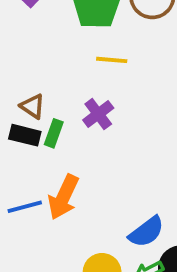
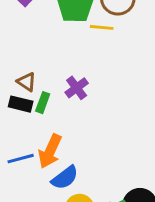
yellow line: (112, 60) -> (102, 27), moved
blue semicircle: (146, 232) -> (65, 178), moved

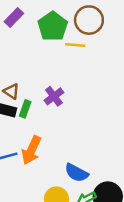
blue semicircle: (65, 178) -> (76, 173), moved, turned 65

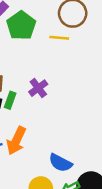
green pentagon: (53, 26) -> (21, 26), moved

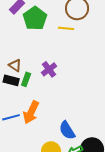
blue semicircle: (60, 163) -> (67, 130), turned 30

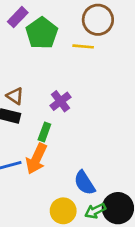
green rectangle: (26, 79) -> (44, 132), moved

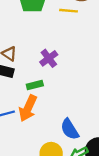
green rectangle: (44, 132) -> (35, 85), turned 56

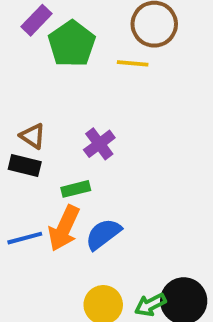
blue semicircle: (70, 129) -> (103, 234), moved, turned 85

